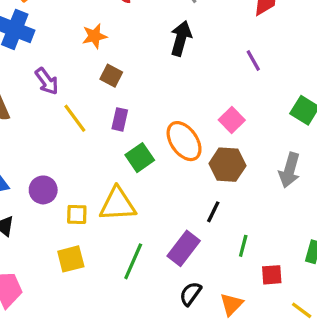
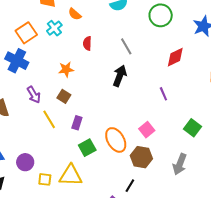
brown square: (111, 76) -> (64, 96), moved

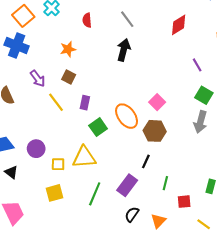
purple line: (163, 94) -> (197, 65), moved
gray arrow: (180, 164) -> (200, 122), moved

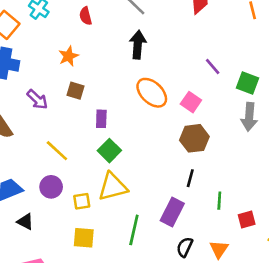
purple line: (197, 65) -> (213, 67), moved
yellow line: (56, 102) -> (57, 151), moved
orange ellipse: (127, 116) -> (152, 93), moved
green square: (98, 127) -> (109, 151), moved
yellow square: (55, 193) -> (84, 238), turned 30

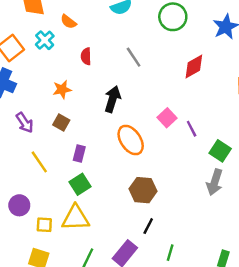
black arrow: (138, 45) -> (112, 99), moved
pink square: (191, 102) -> (167, 118), moved
brown hexagon: (194, 138) -> (143, 190), moved
yellow line: (57, 151) -> (39, 162), moved

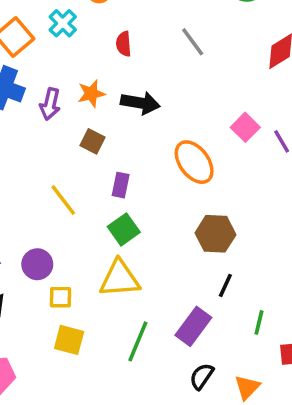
black arrow: (112, 99) -> (140, 103), moved, turned 85
purple arrow: (25, 123) -> (50, 104), moved, turned 50
yellow square: (44, 225) -> (60, 297), moved

